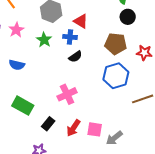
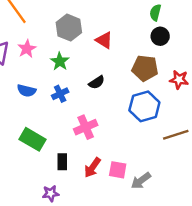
blue cross: (70, 37) -> (60, 94), moved, turned -32
black rectangle: (48, 124) -> (62, 162), turned -40

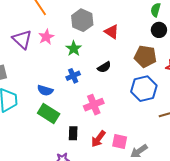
blue semicircle: (26, 91) -> (45, 90), moved

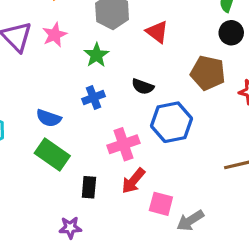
black semicircle: (104, 67) -> (143, 87), turned 48
blue hexagon: (144, 89) -> (171, 122), moved
red arrow: (98, 139) -> (133, 181), moved

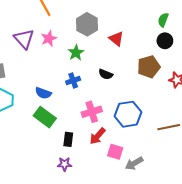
brown pentagon: (208, 73) -> (149, 67), turned -30
blue hexagon: (171, 122) -> (128, 114), moved
purple star: (70, 228) -> (65, 164), moved

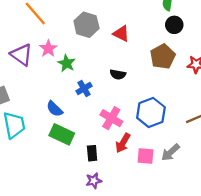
green star: (76, 53) -> (67, 63), moved
blue semicircle: (43, 93) -> (55, 109), turned 35
pink cross: (92, 112) -> (111, 118), turned -30
gray arrow: (134, 163) -> (170, 152), moved

